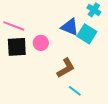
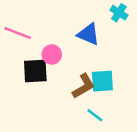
cyan square: (87, 34) -> (102, 81), moved, turned -36
black square: (17, 47) -> (35, 71), moved

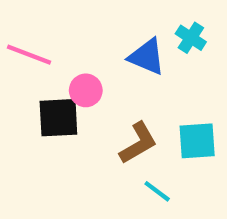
cyan cross: (119, 13) -> (191, 38), moved
cyan square: (102, 81) -> (197, 141), moved

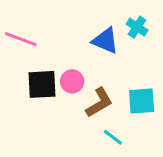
pink circle: (86, 90) -> (72, 81), moved

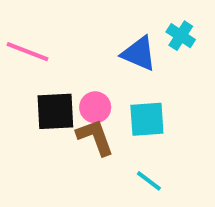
cyan square: (142, 101) -> (147, 119), moved
brown L-shape: (99, 103) -> (95, 137), moved, turned -80

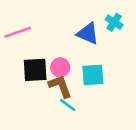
pink line: (28, 52) -> (18, 32), turned -40
cyan line: (149, 181) -> (68, 105), moved

